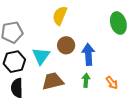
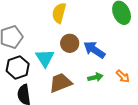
blue arrow: (88, 54) -> (94, 50), turned -45
green arrow: (86, 80) -> (95, 77), turned 80

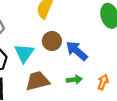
orange arrow: (123, 76) -> (103, 82), turned -120

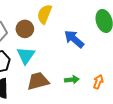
brown circle: (52, 41) -> (25, 29), moved
blue arrow: (77, 51) -> (74, 39), moved

